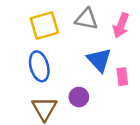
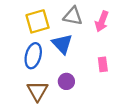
blue triangle: (99, 60) -> (62, 44), moved
blue ellipse: (39, 66) -> (33, 56), turned 30

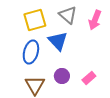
gray triangle: (73, 16) -> (68, 15), turned 30
pink rectangle: (103, 64) -> (89, 78), moved, turned 56

